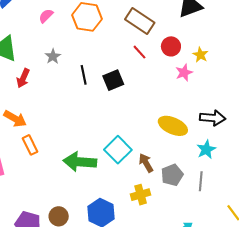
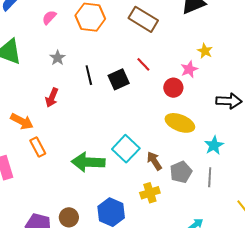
red circle: (171, 46) -> (173, 88), moved
red line: (139, 52) -> (143, 64), moved
red arrow: (23, 78) -> (52, 98), moved
black arrow: (213, 118) -> (229, 101), moved

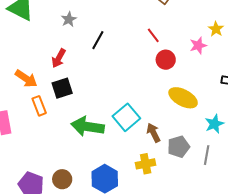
black line: (89, 75) -> (98, 40), turned 36
black square: (119, 79) -> (62, 88), moved
red circle: (173, 88) -> (166, 60), moved

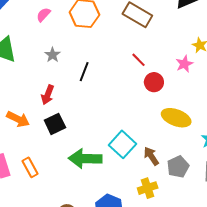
orange rectangle: (39, 106) -> (30, 167), moved

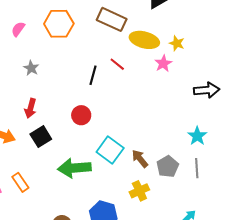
black line: (84, 72) -> (93, 75), moved
red circle: (154, 82) -> (81, 115), moved
yellow ellipse: (176, 118) -> (144, 40), moved

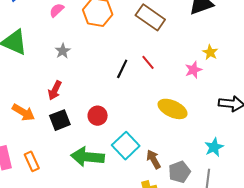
yellow ellipse: (144, 40) -> (173, 109), moved
red circle: (81, 115) -> (98, 116), moved

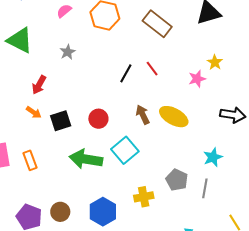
red arrow: (55, 90) -> (39, 85), moved
orange arrow: (23, 112) -> (34, 112), moved, size x0.7
brown arrow: (154, 159) -> (143, 115), moved
gray pentagon: (179, 172) -> (177, 180), turned -30

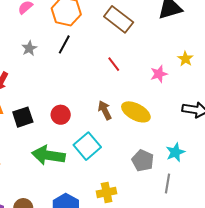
yellow star: (215, 62) -> (185, 59), moved
black line: (126, 73) -> (64, 44), moved
gray pentagon: (177, 180) -> (143, 161), moved

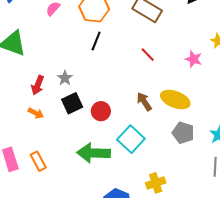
gray star: (29, 48) -> (65, 78), moved
pink star: (159, 74) -> (194, 59), turned -30
black square: (23, 117) -> (72, 103), moved
gray pentagon: (143, 161) -> (183, 133), moved

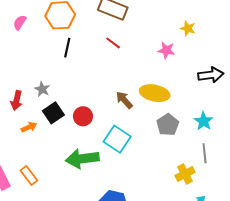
red line: (148, 55) -> (113, 43), moved
orange arrow: (36, 113) -> (29, 127), moved, turned -42
gray pentagon: (183, 133) -> (168, 125), turned 30
yellow cross: (156, 183) -> (185, 174), moved

